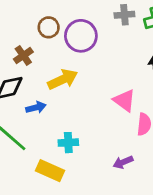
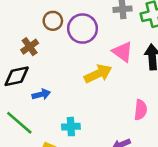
yellow arrow: (63, 79) -> (98, 74), moved
pink triangle: (124, 100) -> (123, 52), moved

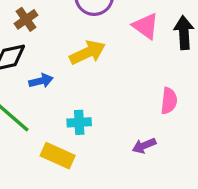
yellow arrow: (98, 74) -> (88, 53), moved

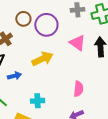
pink semicircle: (169, 101) -> (78, 89), moved

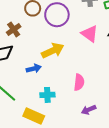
blue arrow: (14, 76) -> (34, 69), moved
pink semicircle: (78, 89) -> (79, 82), moved

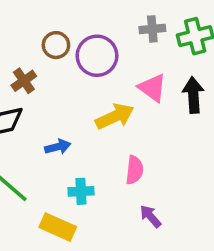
yellow arrow: (53, 51) -> (115, 116), moved
purple arrow: (89, 110) -> (151, 216), turned 72

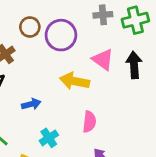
yellow arrow: (115, 116) -> (74, 81), turned -144
cyan cross: (81, 191) -> (49, 138), turned -30

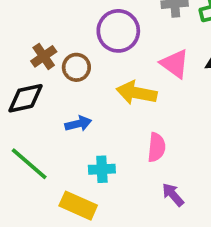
brown circle: (30, 27) -> (76, 67), moved
cyan cross: (49, 138) -> (102, 169), turned 30

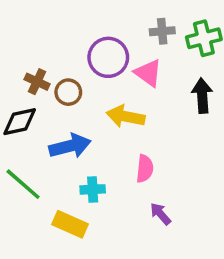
brown cross: (44, 56) -> (37, 82), turned -30
pink triangle: (175, 64) -> (148, 73), moved
blue arrow: (78, 124) -> (70, 146), size x1.6

